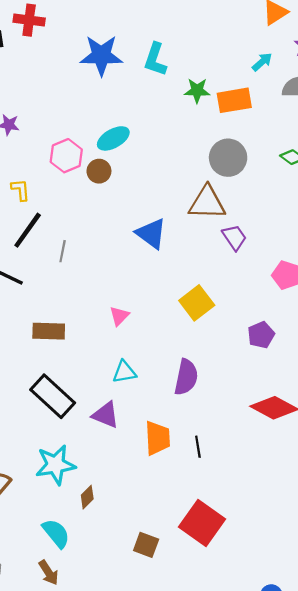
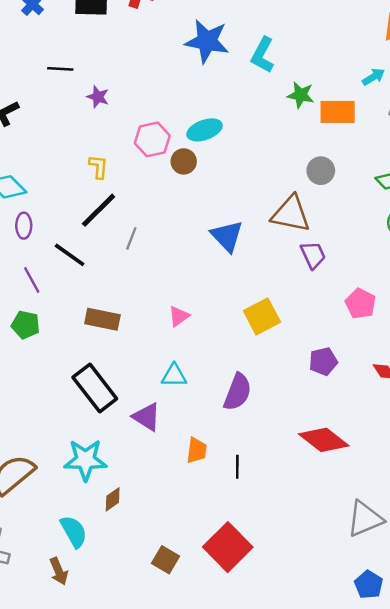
gray circle: (228, 158) -> (321, 171), size x0.7
orange trapezoid: (157, 438) -> (197, 450), size x0.7

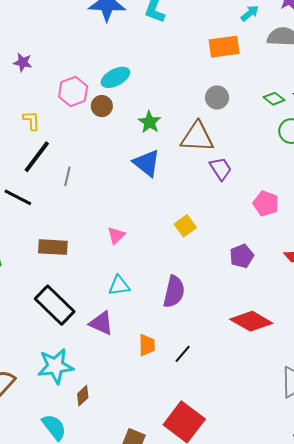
green star: (301, 95) -> (149, 122), moved, turned 30
yellow square: (262, 316) -> (185, 226), size x0.7
black line: (237, 467) -> (183, 354), turned 48

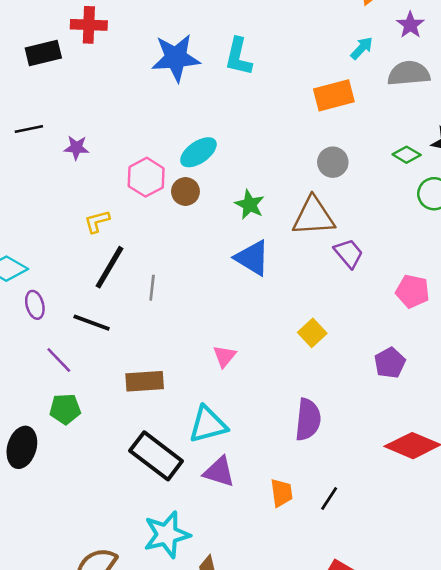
yellow L-shape: (31, 121) -> (97, 221), turned -95
cyan triangle: (119, 285) -> (208, 425), moved, size x1.4

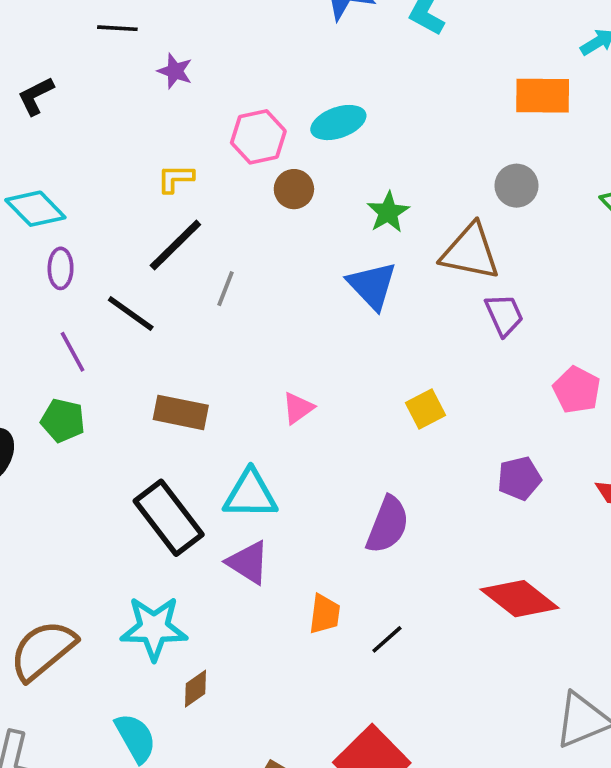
brown circle: (185, 192) -> (294, 189), moved

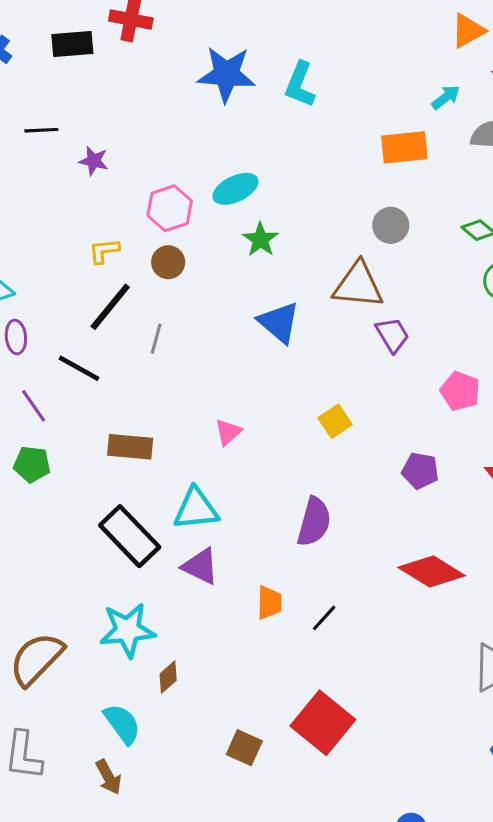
brown circle: (294, 189) -> (168, 262), moved
green star: (388, 212) -> (260, 240), moved
purple pentagon: (519, 478) -> (420, 471), turned 30

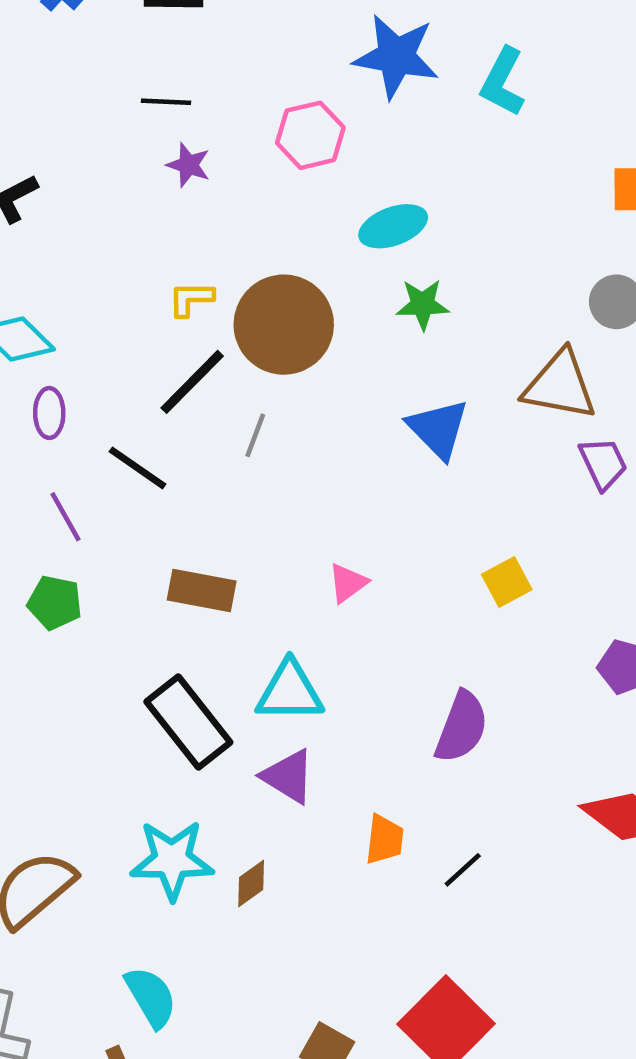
black line: (41, 130) -> (166, 102), moved
pink hexagon: (170, 208) -> (310, 135), moved
green star: (260, 240) -> (423, 304), turned 30
brown circle: (168, 262) -> (284, 325), size x2.0
brown diamond: (168, 677) -> (251, 884), moved

